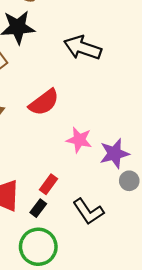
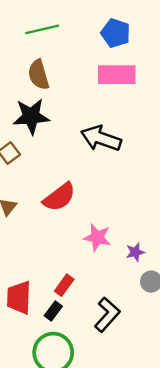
purple star: (114, 153) -> (135, 252), size x0.6
black L-shape: (88, 211) -> (107, 315), turned -104

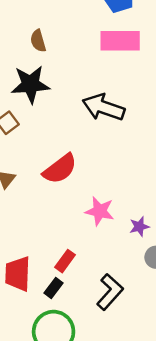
brown semicircle: (39, 75) -> (38, 41), size x0.7

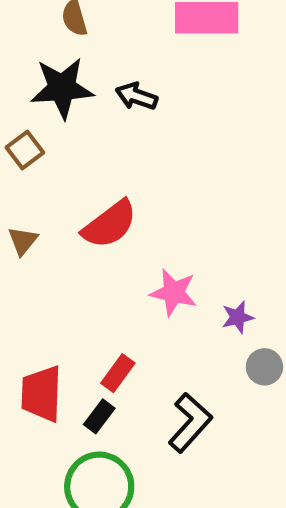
black arrow: (103, 107) -> (136, 96), moved, size x0.6

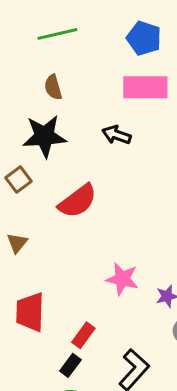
black arrow: (136, 96) -> (117, 135), moved
red semicircle: (110, 224) -> (78, 201), moved
red trapezoid: (41, 394) -> (30, 312), moved

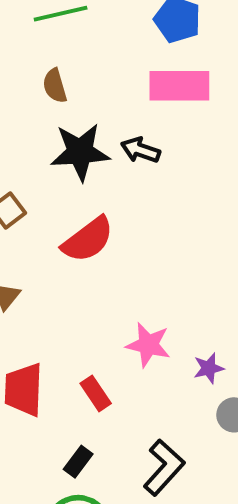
black star: (44, 136) -> (80, 152), moved
red rectangle: (83, 335) -> (96, 393), moved, turned -70

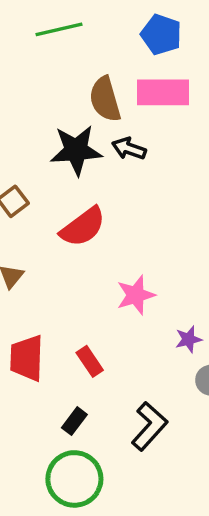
brown semicircle: (55, 86) -> (105, 99), moved, size x1.5
pink star: (148, 345) -> (136, 295), moved, turned -30

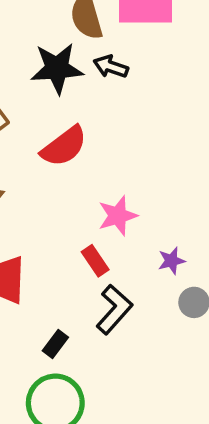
red rectangle: (90, 361) -> (95, 261), moved
black L-shape: (149, 426) -> (114, 309), moved

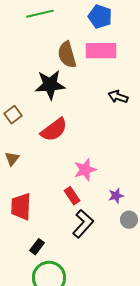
black arrow: (111, 67) -> (118, 97), moved
black rectangle: (55, 344) -> (37, 247), moved

